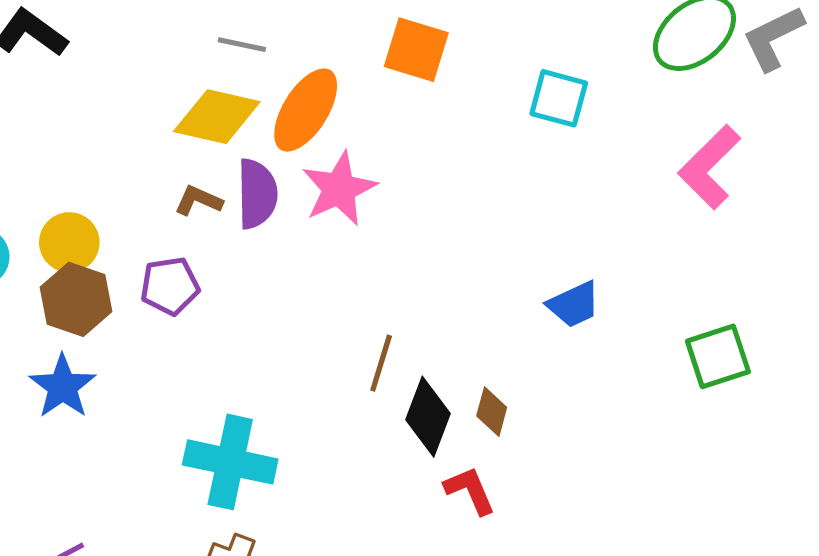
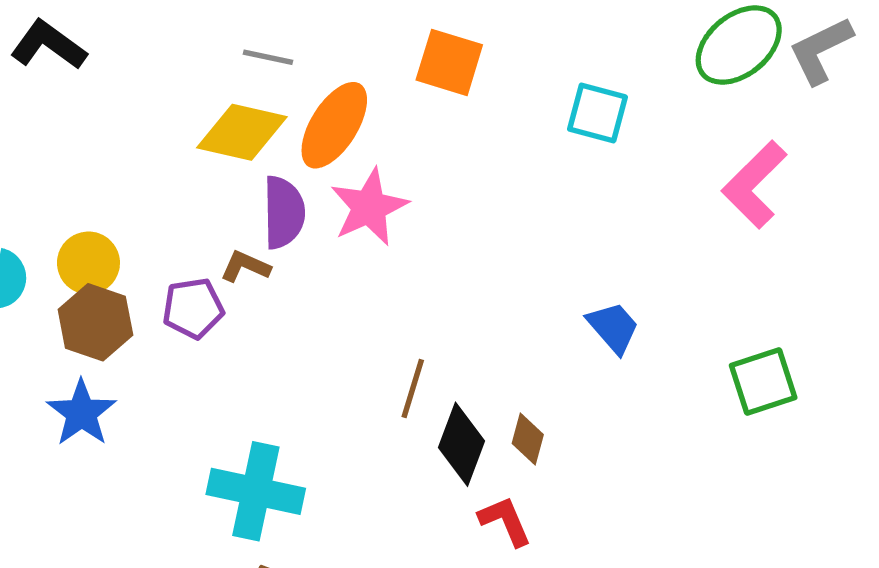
brown L-shape: (198, 201) -> (245, 266), moved
blue trapezoid: (574, 304) -> (613, 327), turned -106

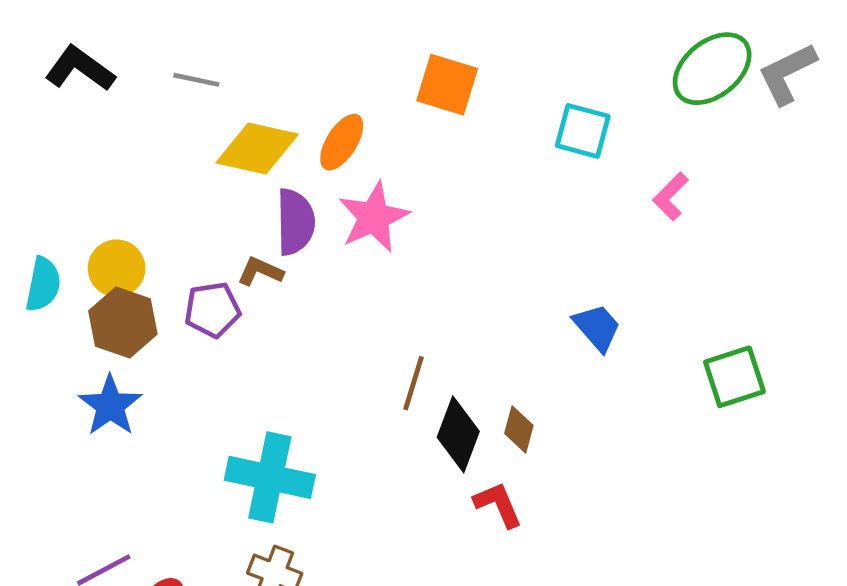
gray line: (268, 57) -> (196, 80), moved
orange ellipse: (334, 125) -> (342, 142), size x0.7
pink L-shape: (754, 184) -> (671, 196), moved, size x0.6

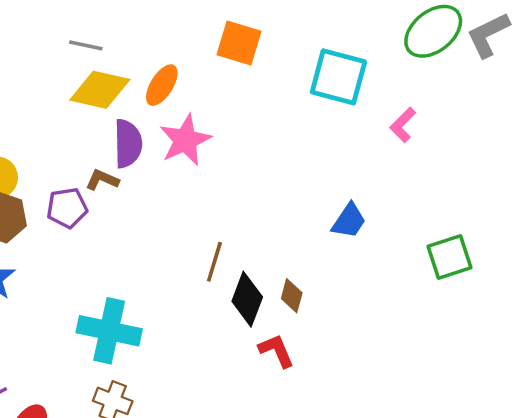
gray line: (196, 80) -> (86, 45), moved
cyan square: (583, 131) -> (338, 77), size x1.4
blue trapezoid: (597, 327) -> (349, 221), turned 75

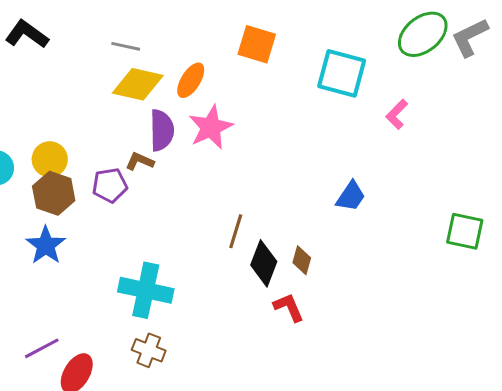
green square: (450, 257) -> (465, 231), moved, turned 30

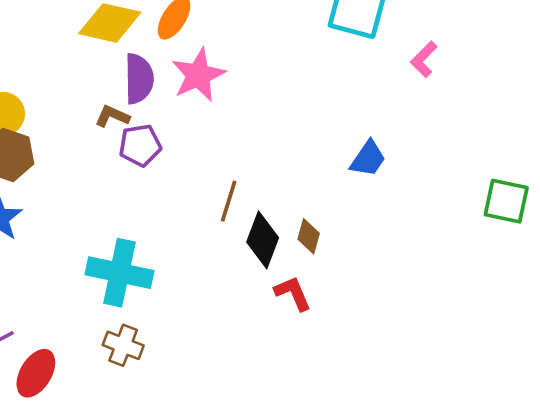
purple pentagon: (110, 185) -> (140, 145), moved

